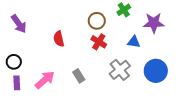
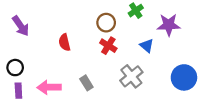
blue triangle: (134, 42) -> (147, 46), turned 32
blue circle: (156, 71) -> (184, 77), moved
pink arrow: (45, 80) -> (49, 87), turned -140

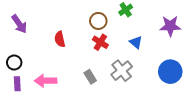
purple star: (169, 25) -> (170, 26), moved
gray rectangle: (86, 83) -> (90, 77), moved

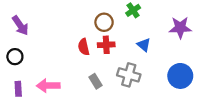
red semicircle: (60, 39) -> (84, 47), moved
red cross: (100, 42) -> (106, 45), turned -35
black circle: (14, 63) -> (15, 57), moved
gray cross: (122, 71) -> (129, 75), turned -35

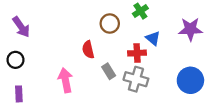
red cross: (106, 45) -> (137, 53), moved
blue triangle: (144, 45) -> (153, 38), moved
gray rectangle: (95, 81) -> (109, 71), moved
pink arrow: (48, 86) -> (65, 80), moved, turned 80

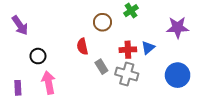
blue triangle: (153, 38) -> (148, 48), moved, turned 40
black circle: (15, 60) -> (38, 56), moved
pink arrow: (65, 80) -> (49, 82), moved

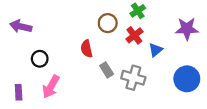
purple arrow: (20, 25) -> (21, 26), turned 138
red cross: (128, 50) -> (134, 35), moved, turned -35
pink arrow: (49, 82) -> (51, 87), turned -140

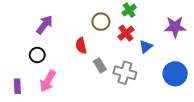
purple arrow: (21, 26) -> (45, 25), moved, turned 114

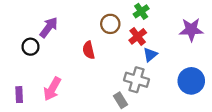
blue triangle: (146, 47) -> (150, 55), moved
black circle: (37, 55) -> (30, 47), moved
gray rectangle: (100, 65) -> (121, 100), moved

